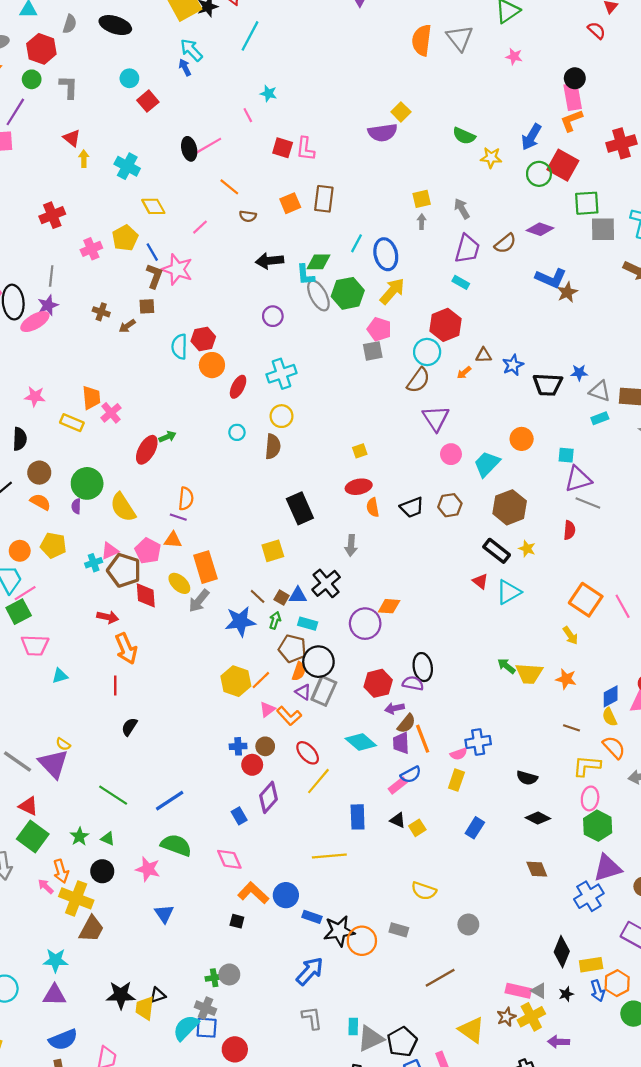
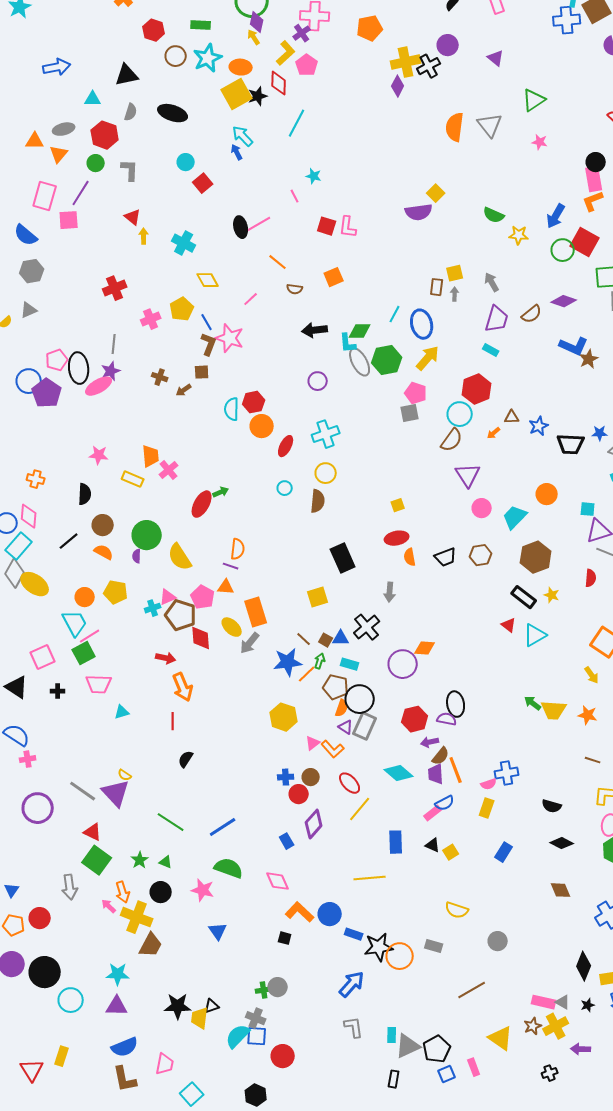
brown rectangle: (324, 199) -> (437, 287), moved, size x0.7
orange line: (261, 680) -> (307, 674), moved

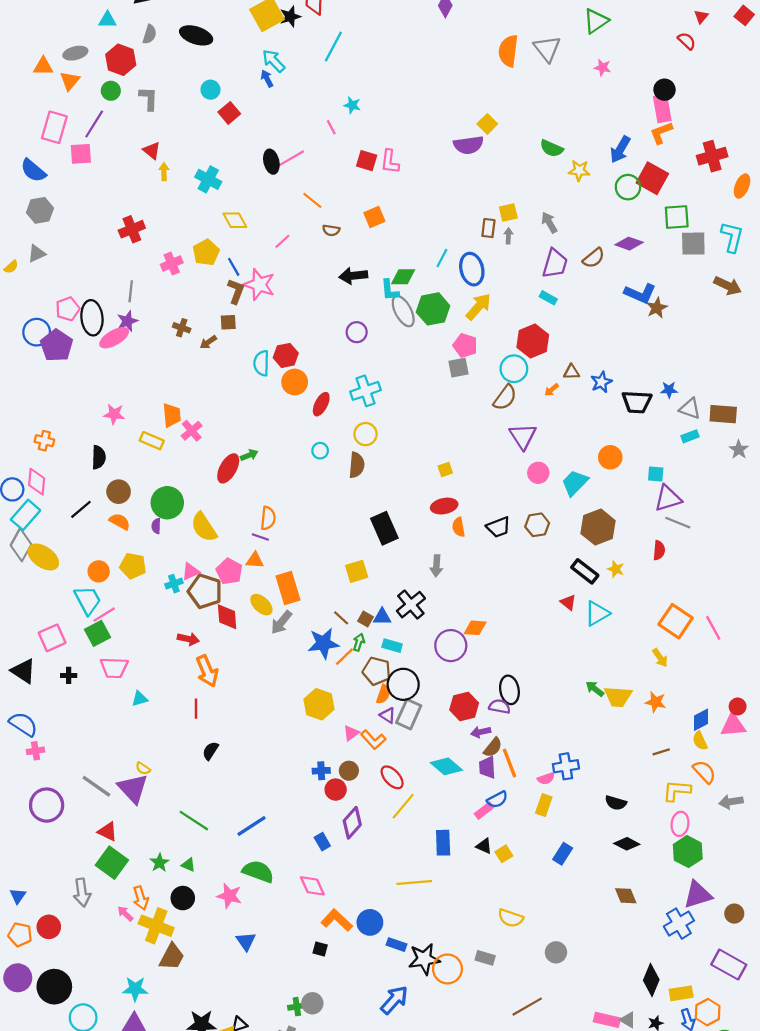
brown line: (593, 760) -> (661, 752), turned -35

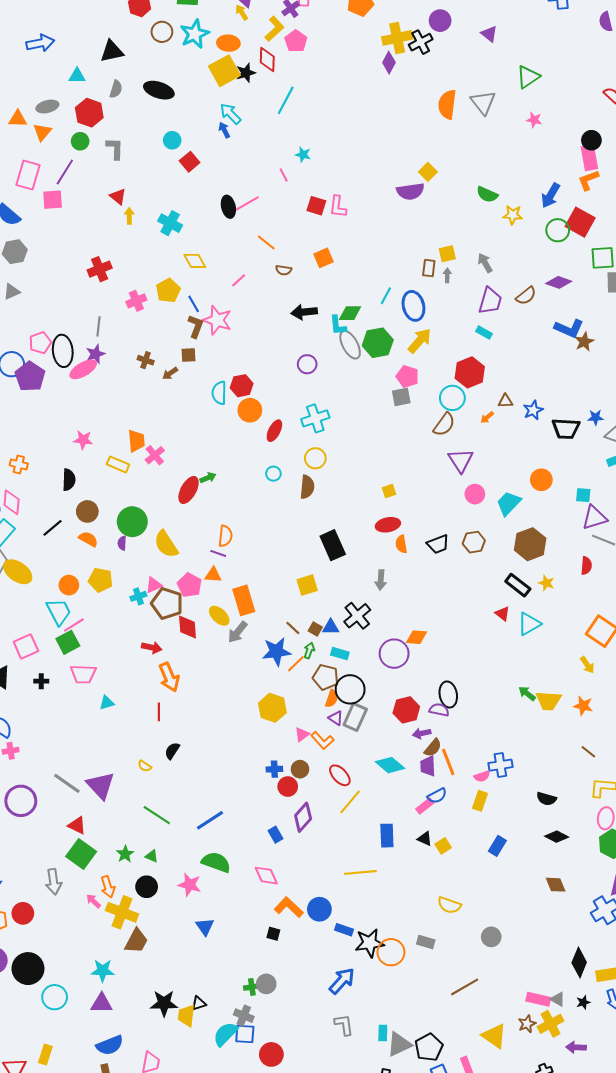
brown line: (661, 752) -> (588, 752), turned 56
yellow semicircle: (143, 768) -> (145, 766), moved

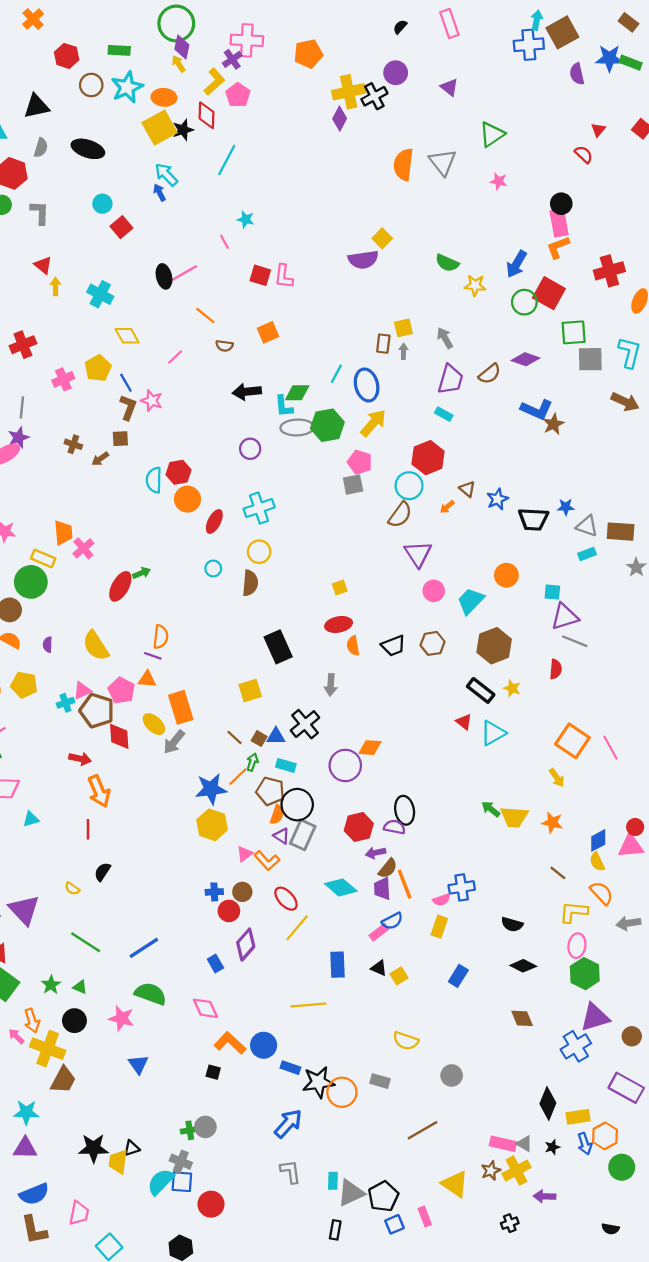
pink star: (217, 320) -> (152, 401), size x0.7
gray ellipse: (350, 345) -> (297, 427), turned -64
brown triangle: (506, 401) -> (467, 489), turned 42
green circle: (132, 522) -> (31, 582), moved
blue star: (276, 652) -> (211, 789), moved

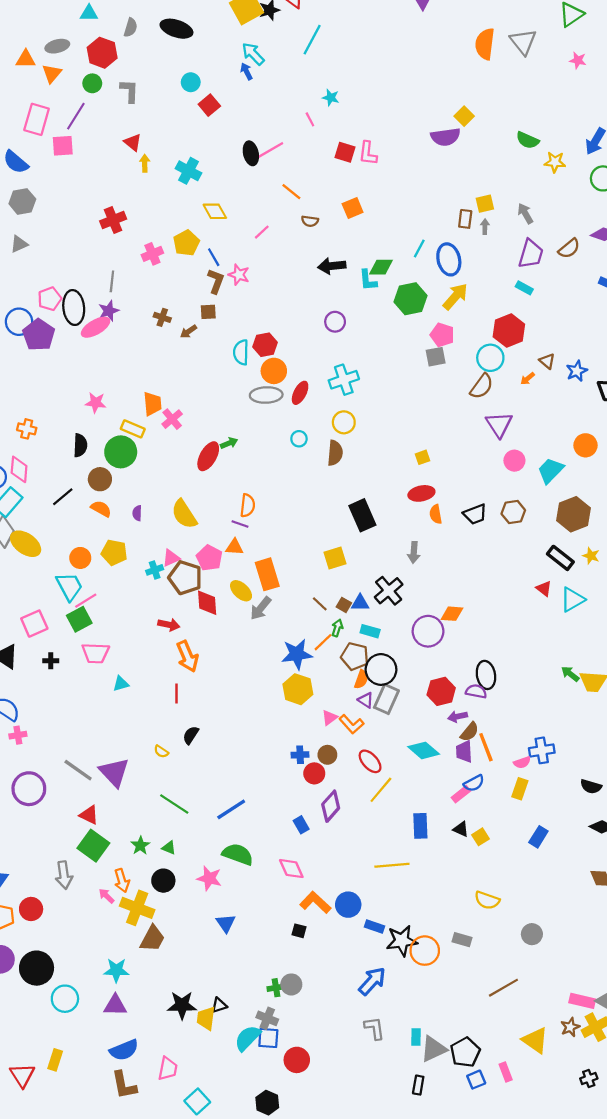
gray ellipse: (297, 427) -> (266, 395), moved

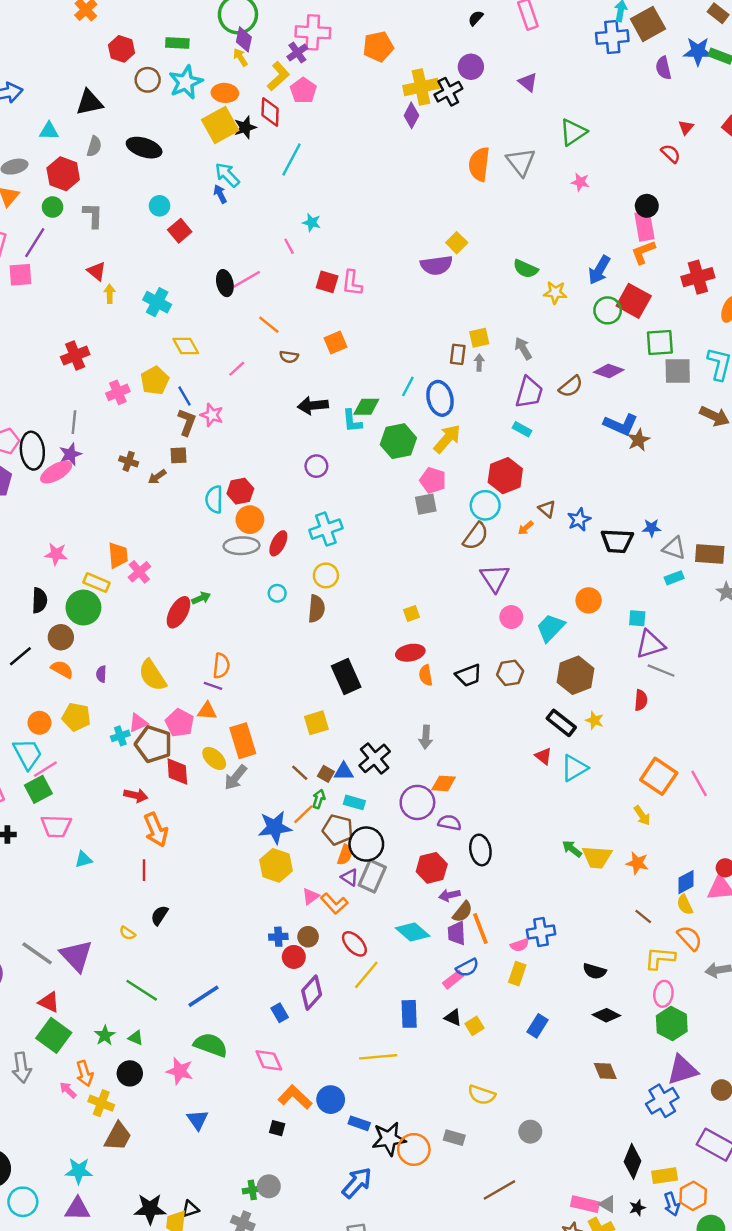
gray arrow: (414, 552) -> (426, 737), moved
purple semicircle: (476, 691) -> (450, 823), moved
yellow cross: (137, 908) -> (101, 1103), size x0.7

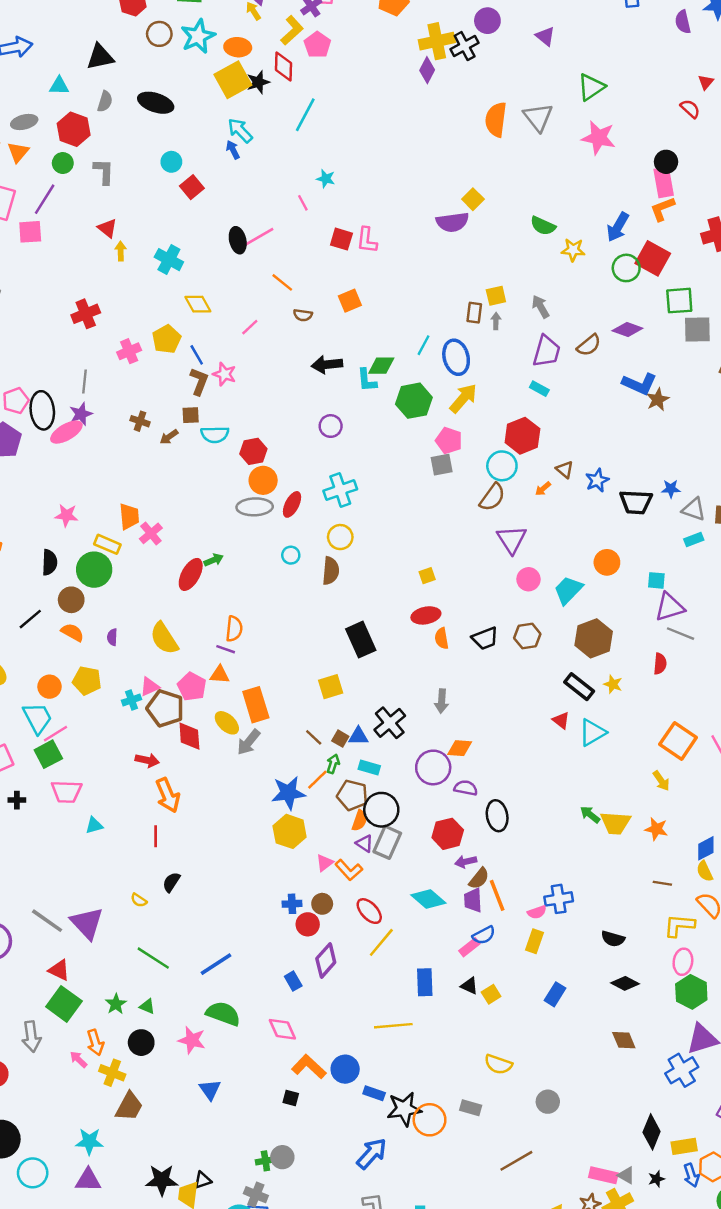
pink star: (580, 182) -> (598, 138), size x1.8
cyan semicircle: (214, 499) -> (215, 434), moved, turned -92
brown line: (643, 917) -> (662, 883), turned -30

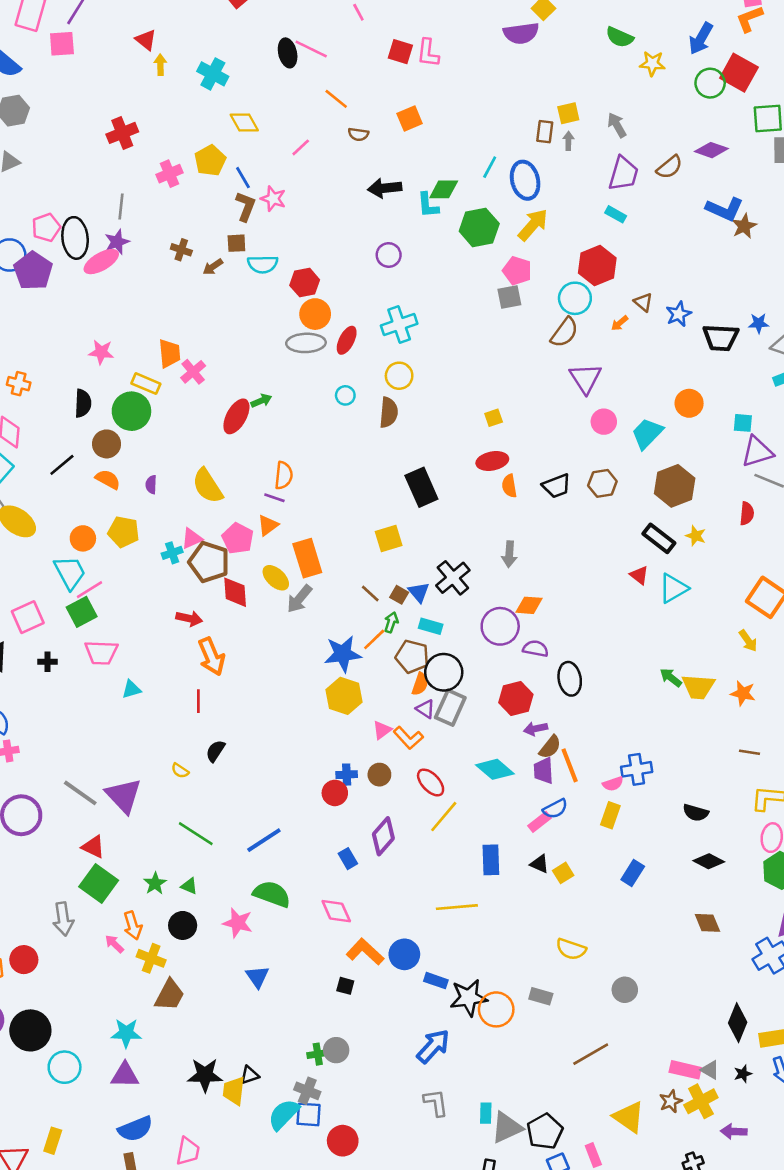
pink line: (259, 237) -> (311, 49), turned 56
orange triangle: (220, 675) -> (268, 525), turned -40
blue triangle: (358, 736) -> (419, 592), turned 50
red circle: (308, 924) -> (335, 793), moved

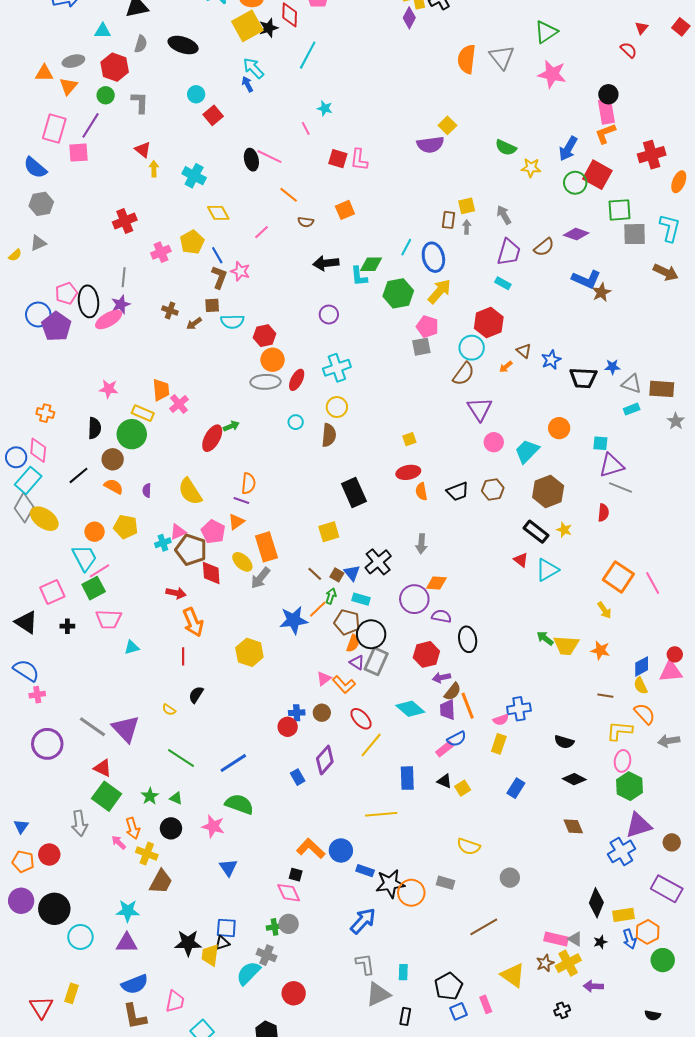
yellow hexagon: (344, 696) -> (249, 652), moved
pink diamond: (336, 911) -> (289, 893), moved
blue square: (309, 1114) -> (226, 928), moved
gray triangle: (507, 1128) -> (378, 994), moved

